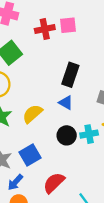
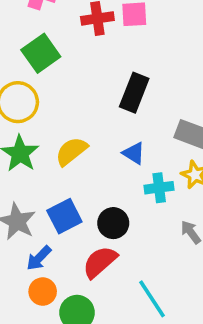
blue triangle: (66, 103) -> (134, 153), moved
black circle: (67, 135) -> (113, 223), moved

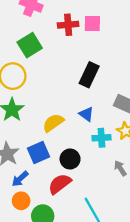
yellow semicircle: (71, 151) -> (53, 123), moved

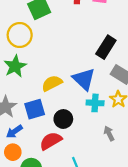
black rectangle: (89, 75) -> (106, 47), moved
blue triangle: (86, 114) -> (84, 79), size x1.6

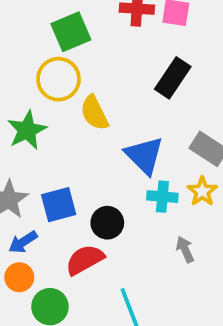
yellow circle: (20, 35) -> (58, 79), moved
black rectangle: (106, 47) -> (173, 78), moved
yellow semicircle: (52, 83) -> (94, 113), moved, turned -90

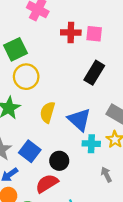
green square: (71, 32) -> (15, 49), moved
yellow semicircle: (94, 113) -> (47, 112), moved, turned 45
blue square: (59, 205) -> (30, 151), turned -35

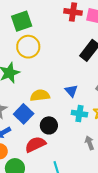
yellow semicircle: (47, 112) -> (40, 95), moved, turned 60
blue triangle: (79, 120) -> (71, 91), size x0.6

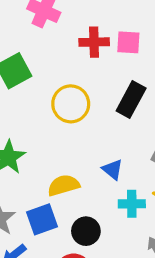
yellow circle: (28, 47) -> (71, 104), moved
blue square: (24, 114) -> (42, 219), turned 36

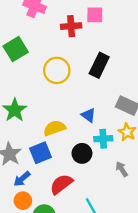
pink square: (128, 42) -> (95, 15), moved
black circle: (86, 231) -> (82, 153), moved

